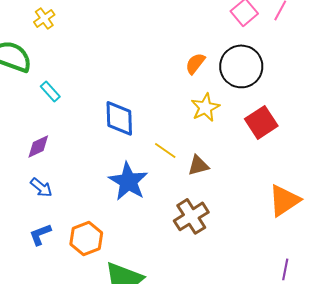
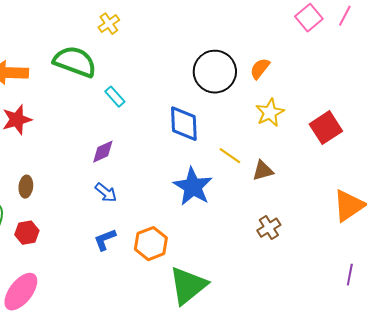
black circle: (241, 66) -> (215, 72), moved
brown cross: (191, 216) -> (269, 228), moved, size x0.7

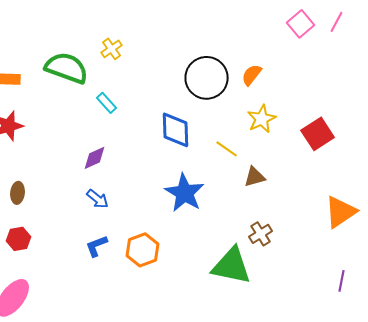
yellow cross: (109, 24) -> (112, 49), moved
yellow line: (230, 156) -> (227, 149), moved
green triangle: (188, 286) -> (232, 266), moved, turned 51

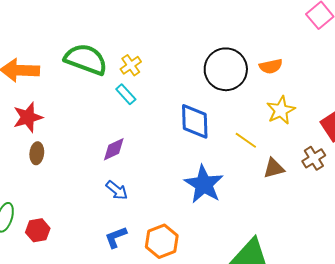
yellow cross: (112, 49) -> (131, 65), moved
orange semicircle: (252, 75) -> (271, 66), turned -140
brown ellipse: (18, 193) -> (37, 153), moved
brown cross: (261, 234) -> (314, 158), moved

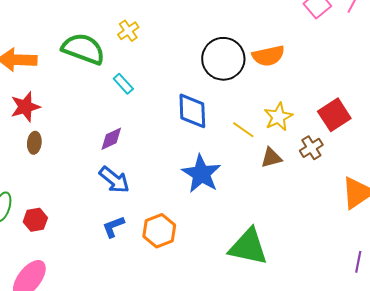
yellow cross: (131, 65) -> (128, 31), moved
orange semicircle: (271, 66) -> (268, 56), size x1.4
yellow star: (281, 110) -> (278, 117), moved
blue arrow: (117, 190) -> (114, 180), size x1.4

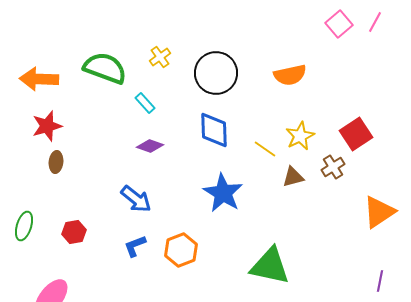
yellow cross: (128, 31) -> (160, 57), moved
black circle: (223, 59) -> (216, 73), moved
purple diamond: (111, 139) -> (150, 146), moved, turned 44
red hexagon: (35, 220) -> (74, 232), moved

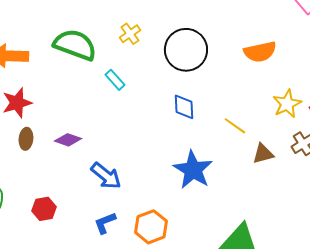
blue diamond: (214, 130) -> (184, 107), size x0.7
yellow star: (300, 136) -> (287, 104), moved
purple diamond: (150, 146) -> (68, 140), moved

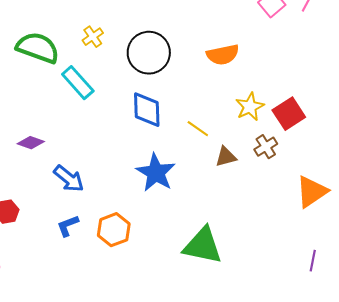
cyan rectangle: (115, 80) -> (78, 83), size x1.6
blue diamond: (184, 107) -> (147, 110), size x1.4

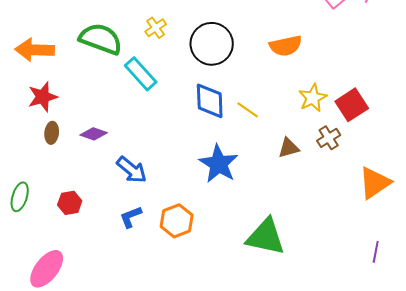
yellow line: (198, 129) -> (248, 110), moved

